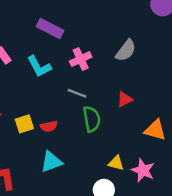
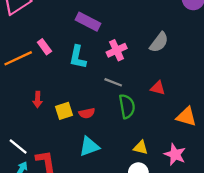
cyan L-shape: (39, 66) -> (78, 57), turned 40
red triangle: (125, 99) -> (158, 88), turned 42
yellow triangle: (116, 163) -> (141, 148), moved

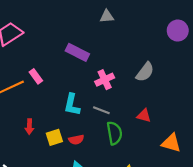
cyan L-shape: (78, 57) -> (72, 105), moved

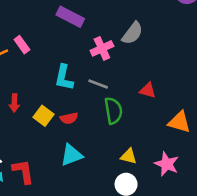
gray semicircle: (145, 72) -> (132, 33), moved
yellow square: (54, 137) -> (44, 116), turned -35

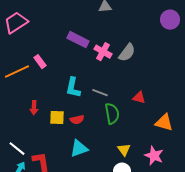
pink cross: (102, 48) -> (103, 52), moved, turned -36
yellow square: (44, 116) -> (57, 118), turned -35
yellow triangle: (129, 156) -> (124, 150), turned 40

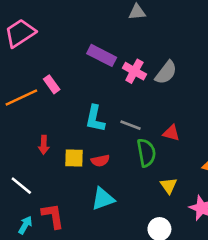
red triangle: (139, 98) -> (171, 133), moved
white line: (17, 149) -> (21, 186), moved
yellow triangle: (124, 150) -> (169, 186), moved

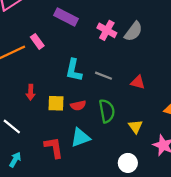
purple rectangle: (102, 55) -> (66, 17), moved
green semicircle: (146, 153) -> (107, 111), moved
red L-shape: (53, 216) -> (54, 147), moved

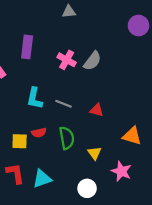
purple rectangle: (66, 17) -> (27, 47), turned 70
yellow square: (56, 103) -> (20, 141), moved
cyan triangle: (80, 138) -> (42, 179), moved

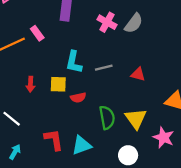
gray line: (63, 104) -> (104, 68), turned -35
green semicircle: (67, 138) -> (107, 118), moved
yellow square: (20, 141) -> (58, 84), moved
yellow triangle: (95, 153) -> (136, 119), size x1.5

